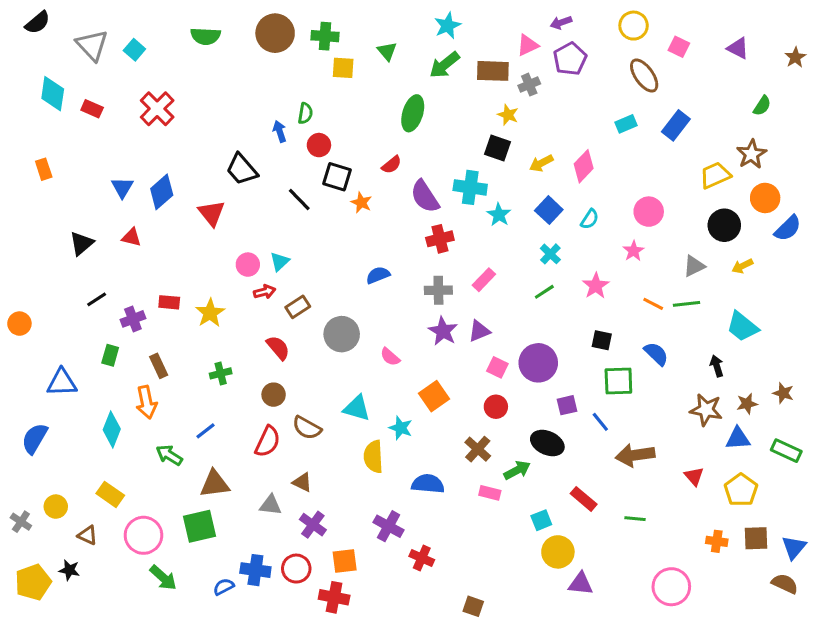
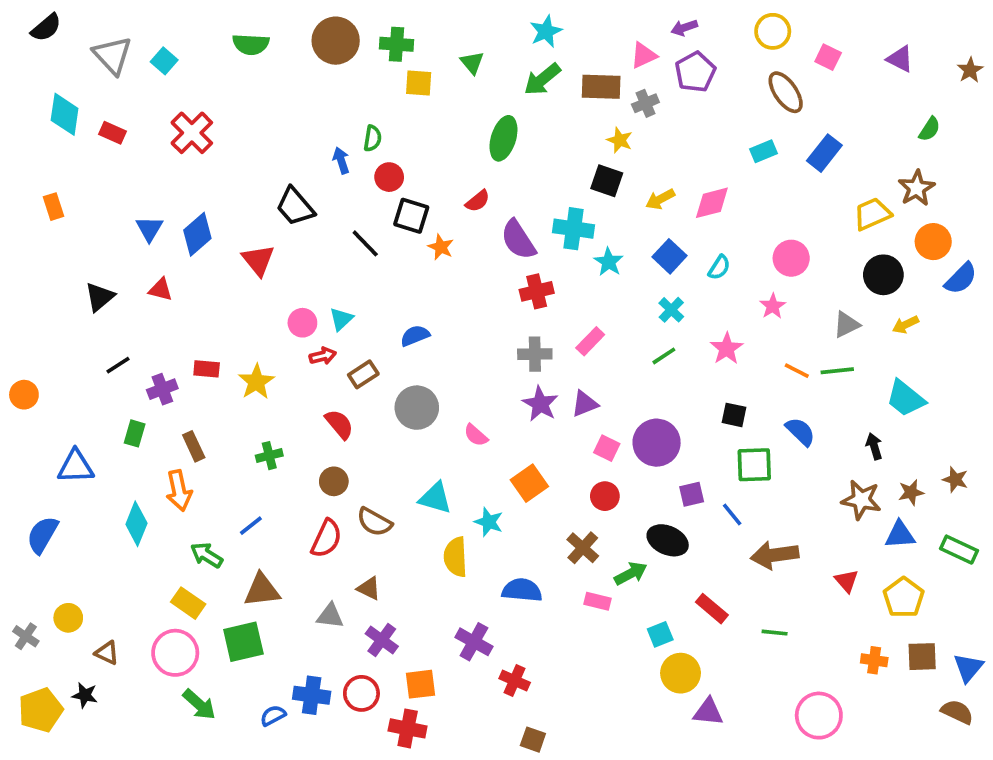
pink diamond: (584, 166) -> (712, 203), turned 32
blue semicircle: (378, 275) -> (415, 336), moved
yellow rectangle: (110, 494) -> (188, 603), moved
brown square: (473, 606) -> (533, 740), moved

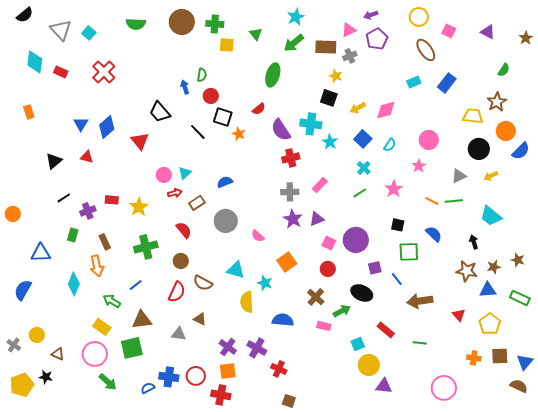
yellow trapezoid: (872, 214) -> (473, 116), turned 30
green cross: (269, 456) -> (146, 247), size x1.6
purple cross: (382, 640) -> (228, 347), moved

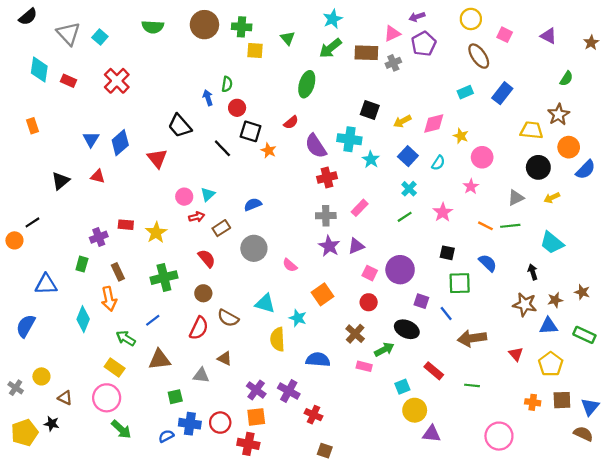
yellow star: (336, 76) -> (461, 136), moved
black line: (64, 198) -> (32, 222), moved
purple square: (375, 268) -> (421, 301), turned 32
green square: (132, 348) -> (175, 397), moved, size x0.6

